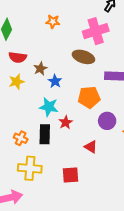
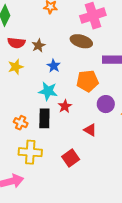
brown star: (40, 69) -> (39, 46), moved
red square: (71, 175) -> (71, 158), turned -30

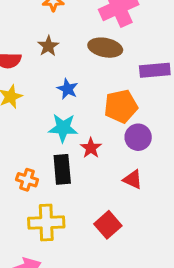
brown star: (39, 46) -> (48, 46), moved
purple circle: (106, 104) -> (138, 137), moved

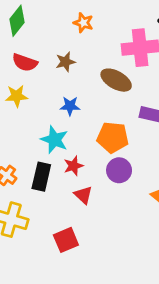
blue star: (67, 89) -> (70, 106), turned 30
red triangle: (133, 179) -> (83, 195), moved

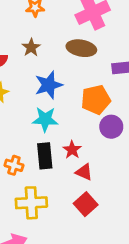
blue star: (70, 106) -> (49, 85), size x1.5
red star: (73, 166) -> (72, 150), moved
red triangle: (83, 195) -> (84, 172), moved

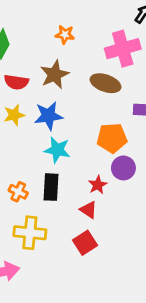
brown star: (31, 47) -> (55, 75), size x1.5
blue star: (49, 85) -> (48, 116), moved
red star: (72, 150) -> (98, 185), moved

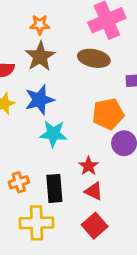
orange star: (65, 35) -> (40, 25), moved
red star: (98, 185) -> (88, 166), moved
black rectangle: (51, 187) -> (54, 188), moved
orange cross: (18, 192) -> (19, 182), turned -36

